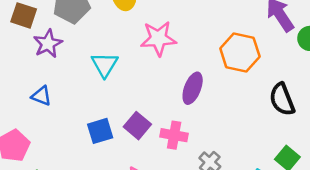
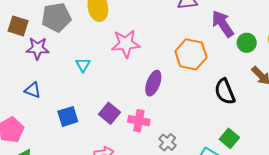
purple star: (48, 44) -> (38, 48), turned 30
cyan triangle: (105, 65) -> (83, 65), size x0.7
blue square: (100, 131) -> (68, 116), moved

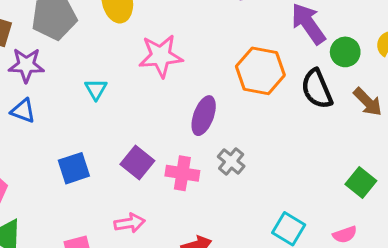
blue triangle: (33, 90) -> (23, 111), moved
black semicircle: (225, 92) -> (317, 89), moved
green square: (229, 138) -> (361, 182), moved
gray cross: (168, 142) -> (231, 161), moved

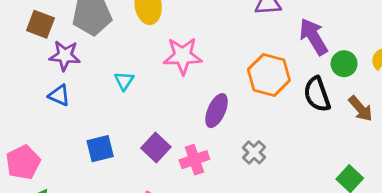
gray cross: (231, 161) -> (254, 152), moved
pink cross: (182, 173) -> (194, 160), turned -32

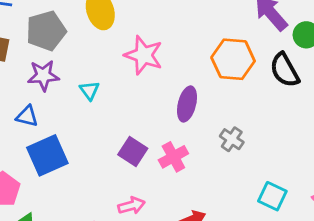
purple star: (65, 56) -> (43, 76), moved
pink star: (183, 56) -> (144, 55), turned 30
blue square: (100, 149) -> (47, 155), moved, size x1.4

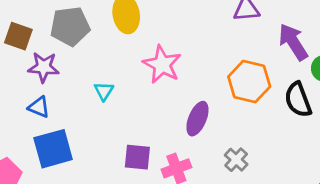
purple star: (43, 76) -> (44, 67), moved
purple square: (133, 151) -> (137, 157), turned -36

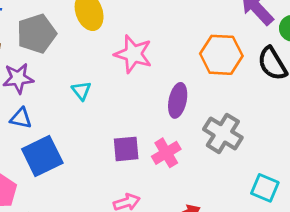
gray cross: (236, 160) -> (223, 133), size x1.6

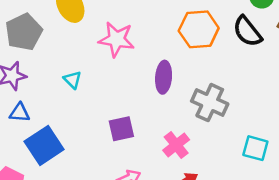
pink cross: (166, 153) -> (176, 145), moved

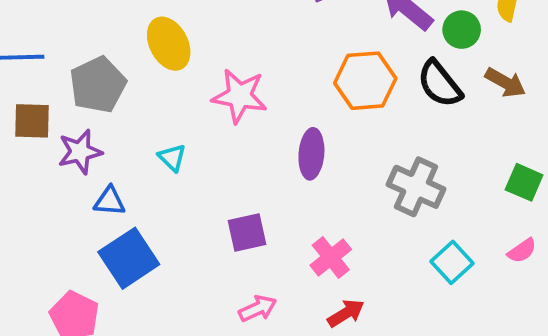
gray cross: (210, 103) -> (416, 187), moved
blue triangle: (20, 113) -> (110, 201), moved
cyan square: (255, 148) -> (452, 262), turned 32

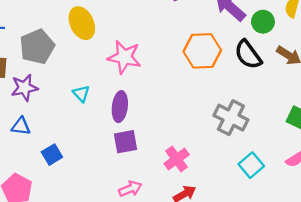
purple ellipse: (311, 154) -> (120, 107), moved
blue triangle: (110, 201) -> (21, 126), moved
blue square: (129, 258) -> (52, 155), size x0.6

